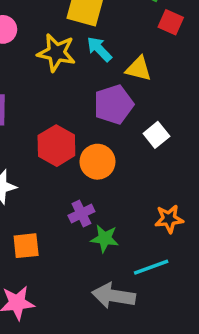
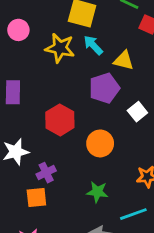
orange circle: (97, 162) -> (100, 143), moved
purple cross: (81, 214) -> (46, 173), moved

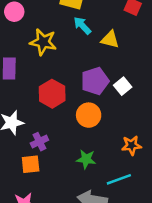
yellow star: (60, 48) -> (43, 42), moved
purple pentagon: (104, 88) -> (95, 81), moved

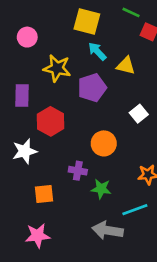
purple pentagon: (95, 81) -> (92, 88), moved
red hexagon: (52, 94) -> (51, 121), moved
purple cross: (39, 142) -> (78, 171), moved, turned 36

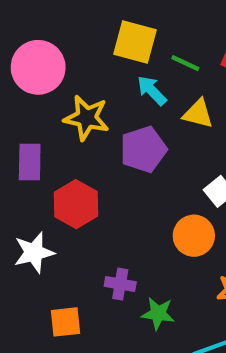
green line: (131, 12) -> (185, 63), moved
pink circle: (27, 37) -> (38, 67), size x1.6
orange circle: (104, 143) -> (194, 236), moved

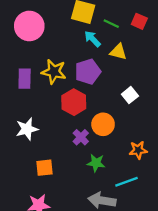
yellow star: (87, 118) -> (54, 72), moved
red hexagon: (76, 204) -> (74, 102), moved
orange circle: (194, 236) -> (103, 124), moved
purple cross: (120, 284) -> (81, 137), moved, turned 35

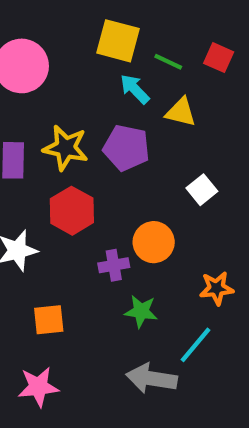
purple pentagon: (88, 72) -> (126, 148), turned 30
red hexagon: (74, 102) -> (72, 211), moved
purple cross: (81, 137) -> (114, 265), turned 35
cyan line: (126, 182) -> (196, 345), turned -30

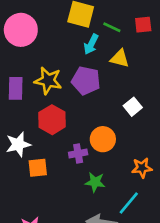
red square: (219, 58) -> (143, 25), turned -30
cyan arrow: (135, 89) -> (91, 44), turned -108
orange square: (49, 320) -> (38, 168), moved

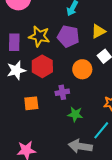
yellow triangle: (120, 58) -> (98, 31), moved, turned -42
orange circle: (103, 139) -> (82, 69), moved
white star: (18, 144) -> (16, 70), moved

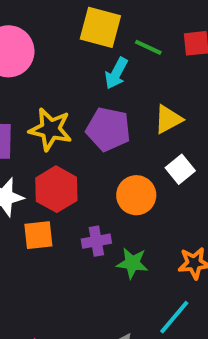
orange square: (31, 103) -> (38, 235), moved
green star: (75, 114) -> (132, 263), moved

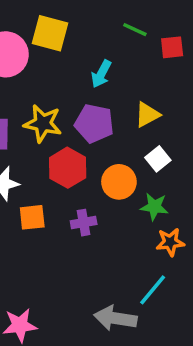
yellow square: (100, 27) -> (50, 33), moved
green line: (148, 47) -> (135, 30), moved
red hexagon: (56, 189) -> (68, 168), moved
green star: (132, 263) -> (154, 207), moved

